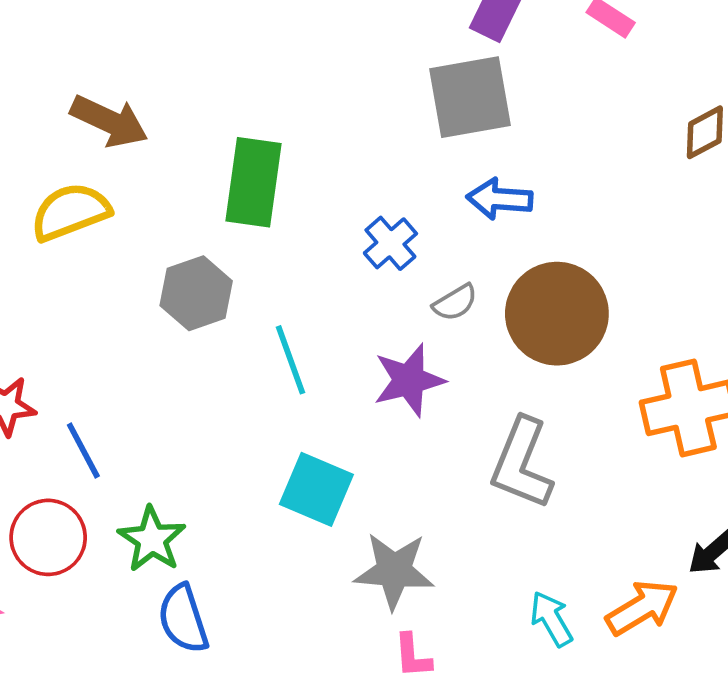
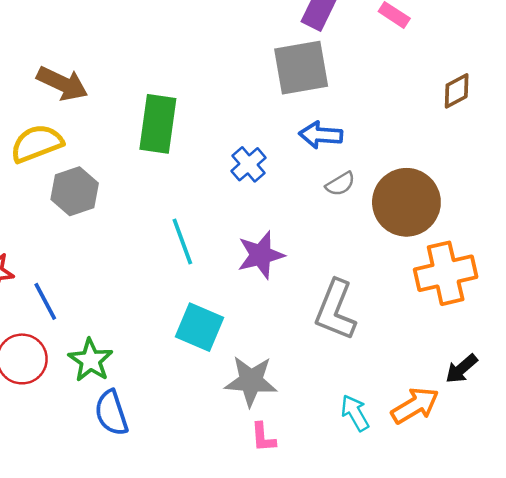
gray hexagon: (196, 293) -> (75, 191), moved
gray semicircle: (455, 302) -> (340, 184), moved
brown circle: (557, 314) -> (406, 202), moved

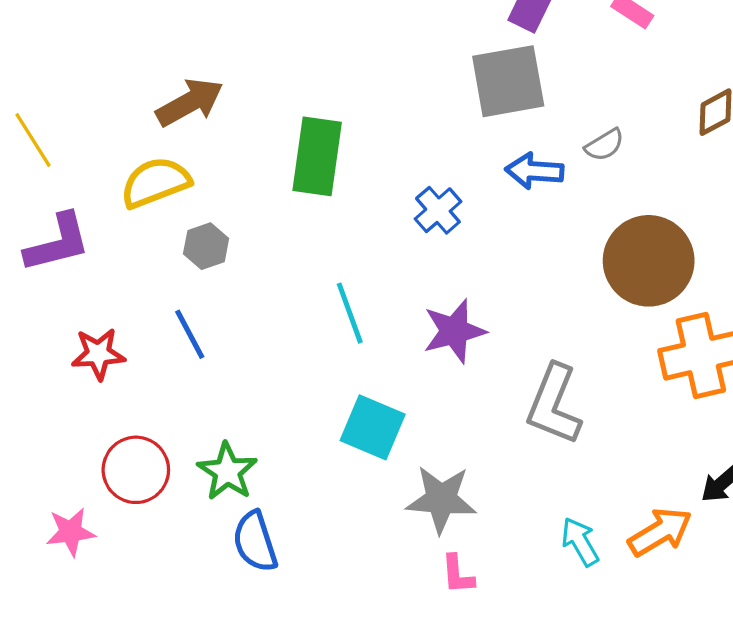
brown arrow: (62, 84) -> (190, 102), turned -54
gray semicircle: (340, 184) -> (605, 145), moved
gray hexagon: (75, 191) -> (206, 246), size x0.7
blue line: (45, 301) -> (190, 334), moved

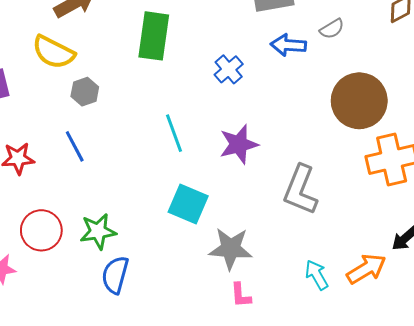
yellow semicircle: (155, 182) -> (53, 52), turned -132
green star: (227, 471) -> (98, 231), turned 30
blue semicircle: (255, 542) -> (115, 275), turned 33

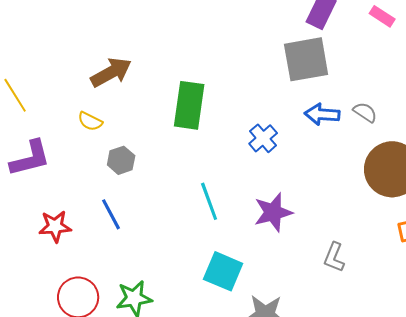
gray semicircle: (332, 29) -> (365, 112), moved, turned -115
yellow semicircle: (53, 52) -> (90, 121), size x0.6
gray L-shape: (300, 190) -> (334, 257), size x0.6

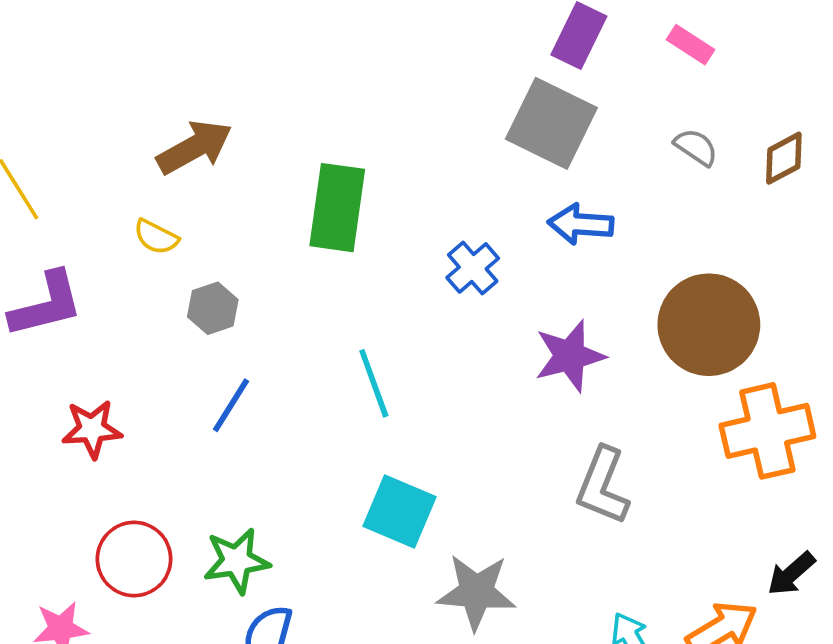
gray square: (306, 59) -> (551, 123), turned 36
gray semicircle: (365, 112) -> (696, 147), moved
purple star: (273, 212) -> (570, 356), moved
blue line: (111, 214) -> (231, 405), moved, turned 60
gray L-shape: (334, 257) -> (603, 486), size x1.4

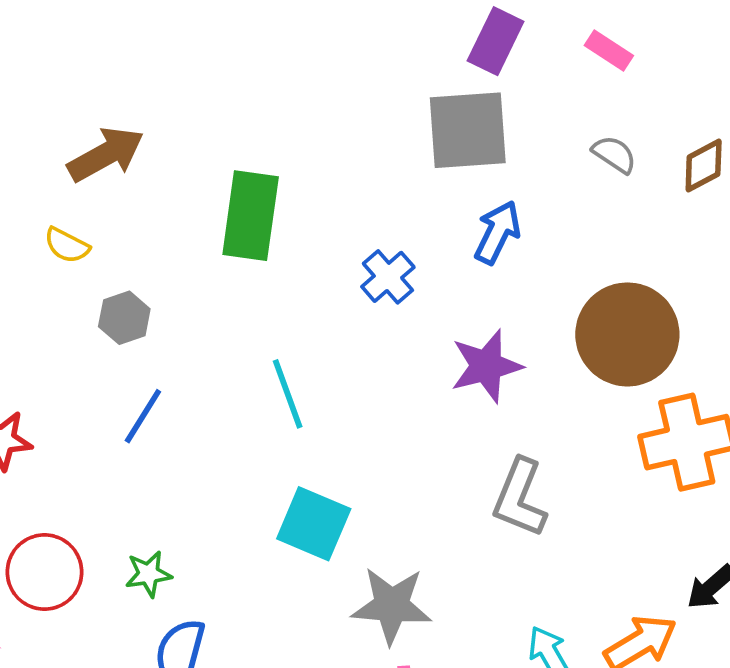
gray square: (551, 123) -> (468, 130), turned -30
blue arrow: (581, 224) -> (497, 232), turned 112
green star: (237, 561) -> (148, 574), size x0.7

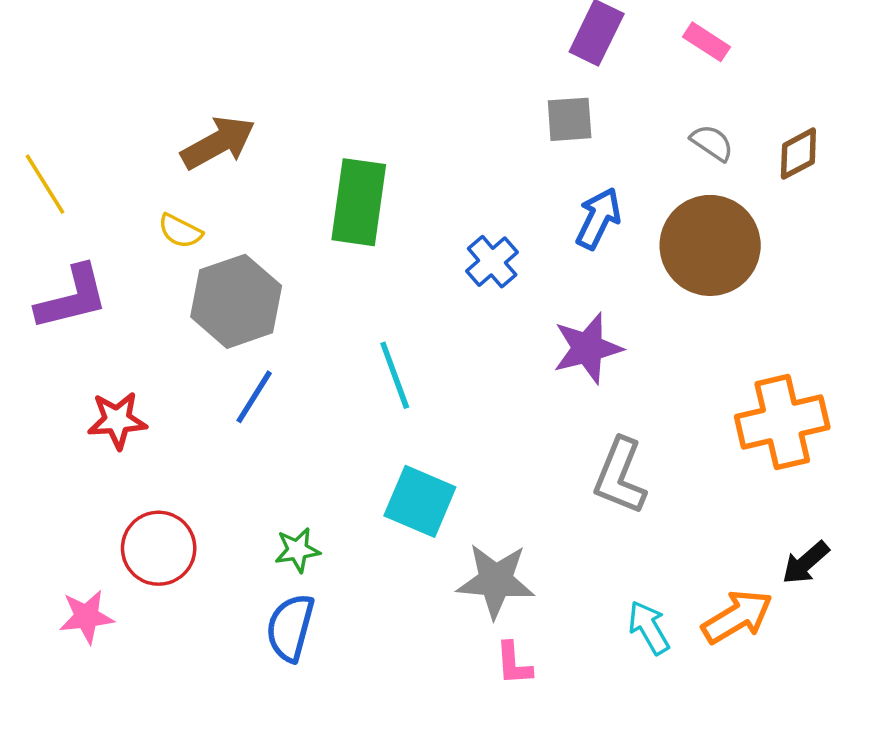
gray square: (468, 130) -> (570, 119), size x0.6
gray hexagon: (124, 318) -> (236, 301), size x1.8
brown circle: (627, 334) -> (710, 245), moved
green star: (148, 574) -> (297, 550), moved

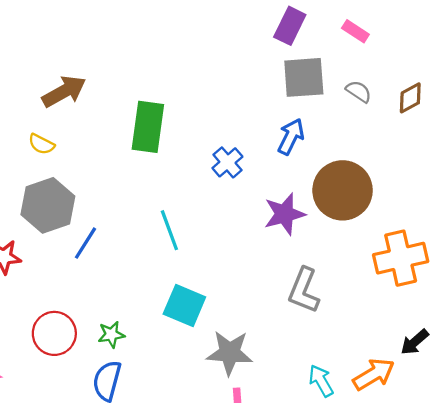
gray square: (570, 119) -> (304, 77), moved, size x1.5
brown circle: (710, 245) -> (343, 190), moved
gray hexagon: (236, 301) -> (48, 205), moved
red circle: (159, 548) -> (54, 333), moved

